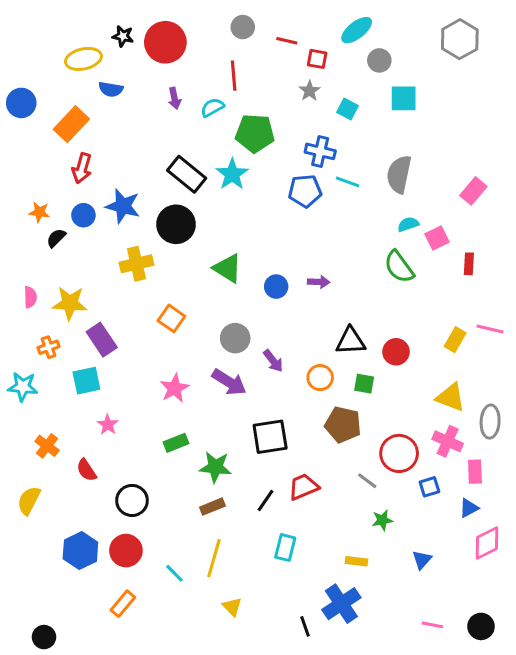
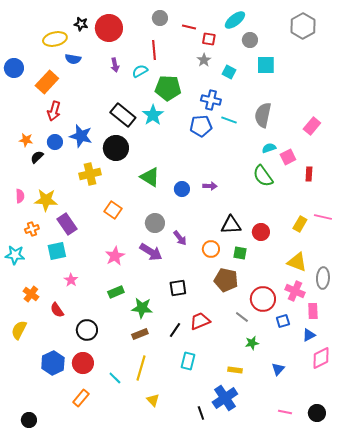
black square: (270, 437) -> (178, 288), size x0.7

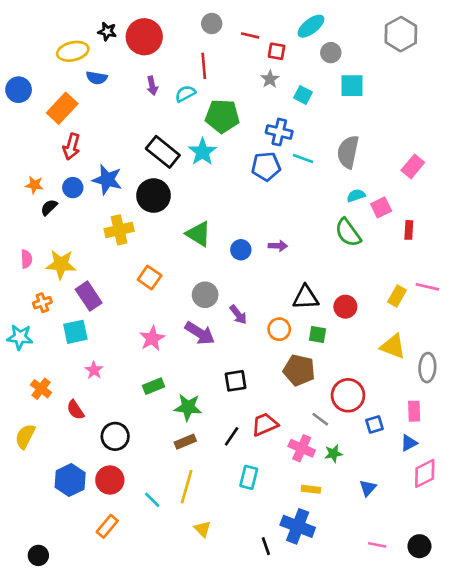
pink cross: (295, 291) -> (302, 448), moved
blue cross: (225, 398) -> (298, 526), turned -35

